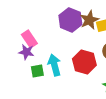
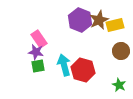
red hexagon: (84, 62) -> (83, 70), moved
green square: (37, 71) -> (38, 66), moved

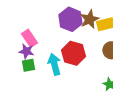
red hexagon: (83, 70) -> (73, 53), moved

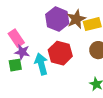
purple star: (26, 51) -> (22, 52), moved

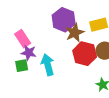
brown star: (76, 19) -> (75, 33), moved
red hexagon: (60, 53) -> (85, 54), moved

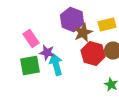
purple star: (29, 53) -> (47, 52), moved
green square: (22, 66) -> (30, 66), size x1.5

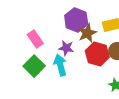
purple star: (47, 52) -> (66, 48), moved
green square: (30, 66) -> (34, 66), turned -35

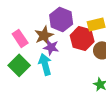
brown star: (87, 33) -> (44, 35), moved
red hexagon: (97, 54) -> (82, 38), moved

